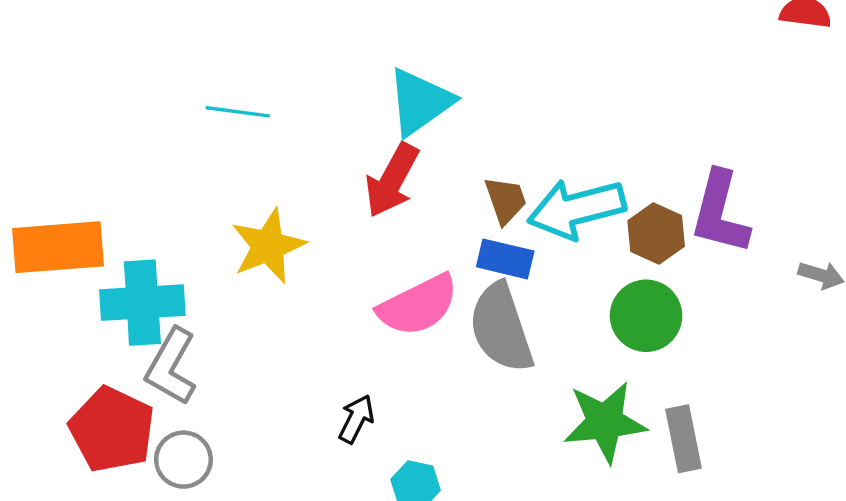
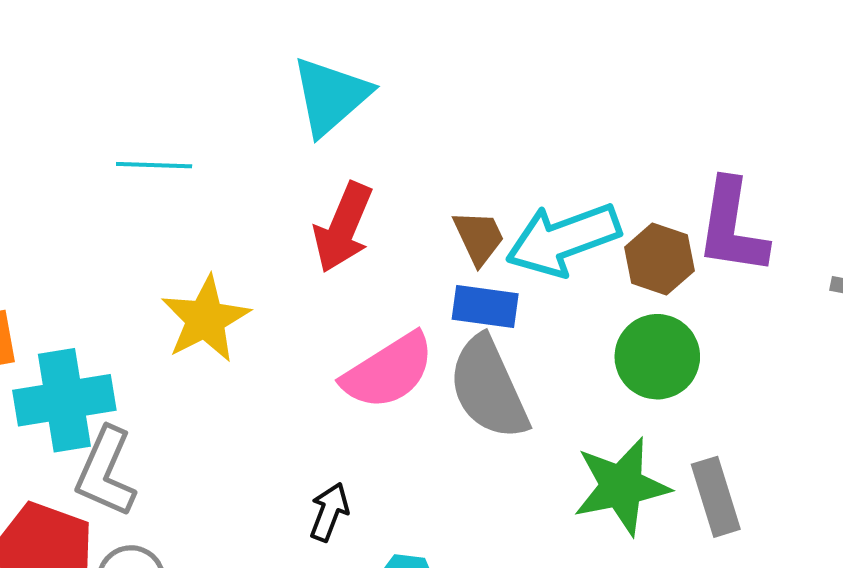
cyan triangle: (420, 102) -> (331, 96), moved

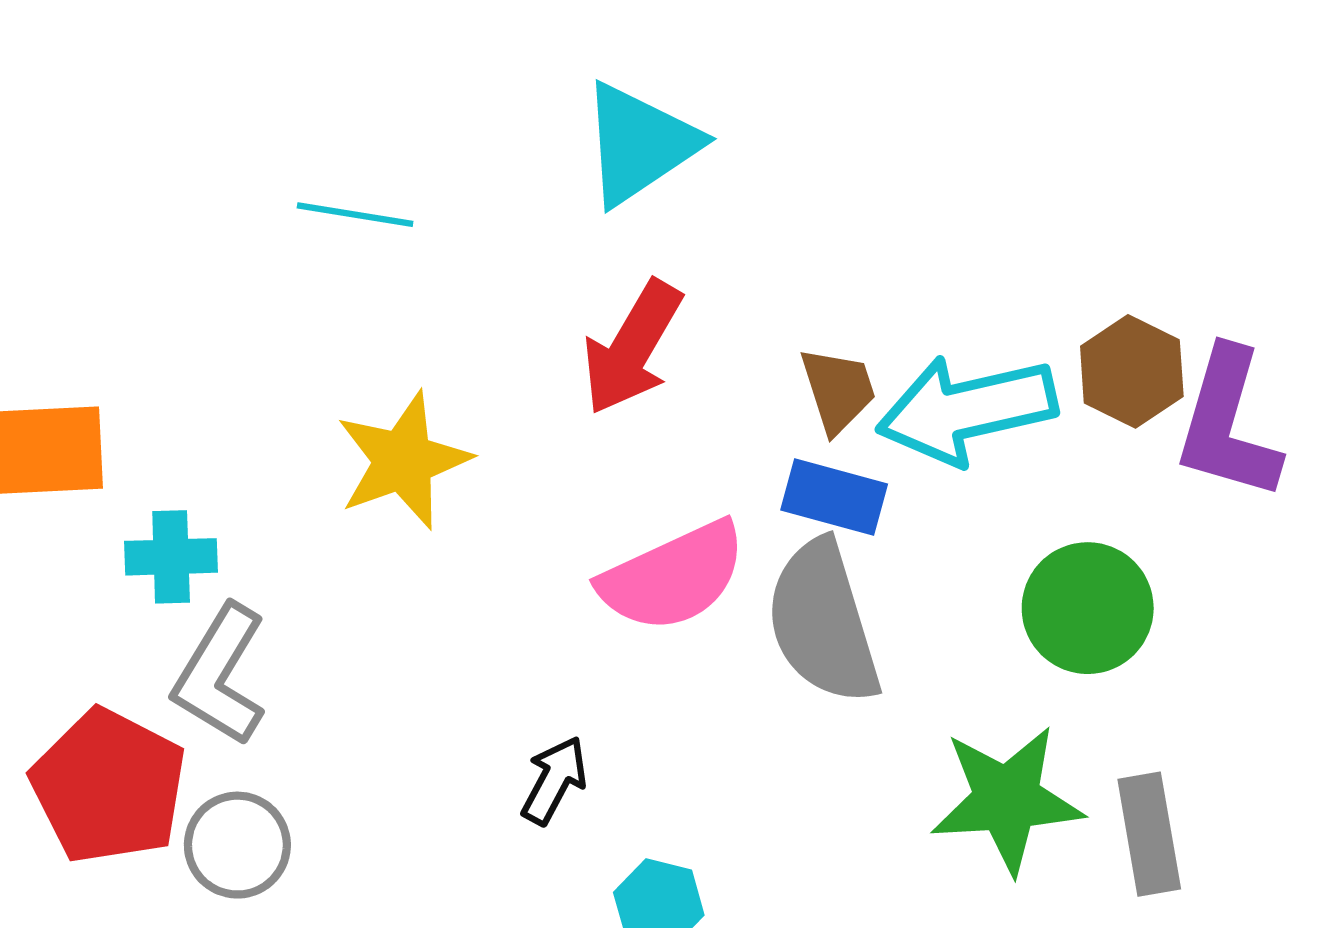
brown hexagon: (659, 259) -> (1132, 371), moved
cyan cross: (64, 400) -> (171, 557), size x0.6

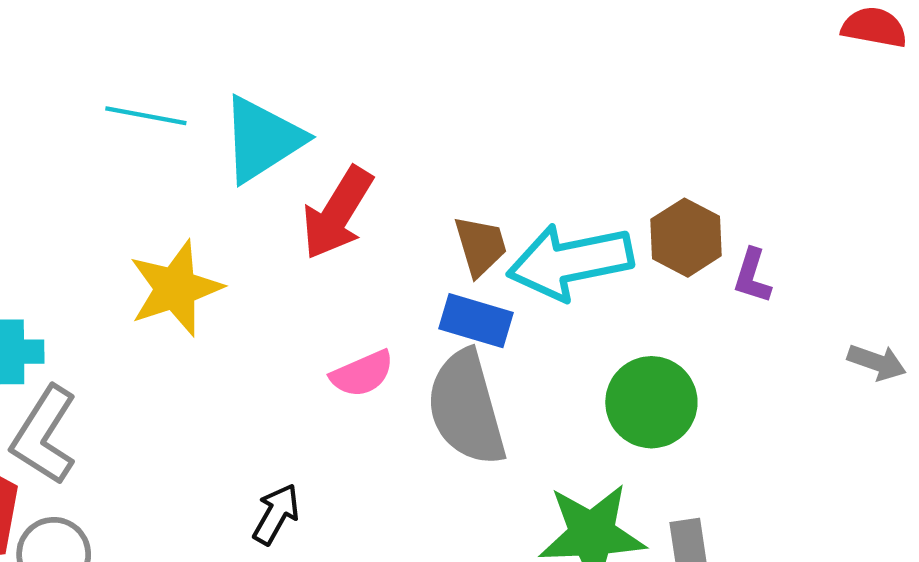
cyan triangle: (639, 144) -> (262, 139), moved
purple L-shape: (1228, 424) -> (752, 276), size x0.5
pink semicircle: (673, 577) -> (362, 374), size x0.6

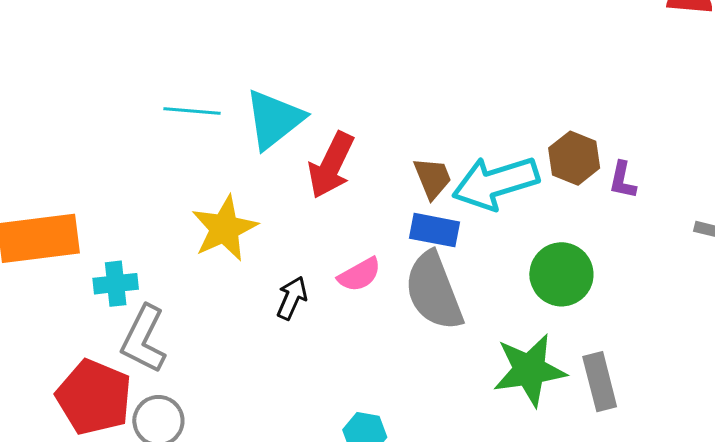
black arrow: (276, 514) -> (292, 298), moved

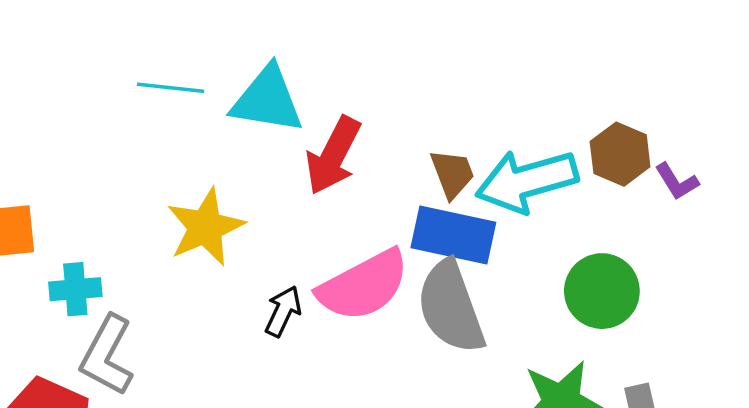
cyan triangle: (274, 119) -> (267, 100), turned 46
purple L-shape: (623, 180) -> (677, 182), turned -45
blue rectangle: (435, 230) -> (453, 235), size x1.4
pink semicircle: (359, 275) -> (363, 285), size x1.8

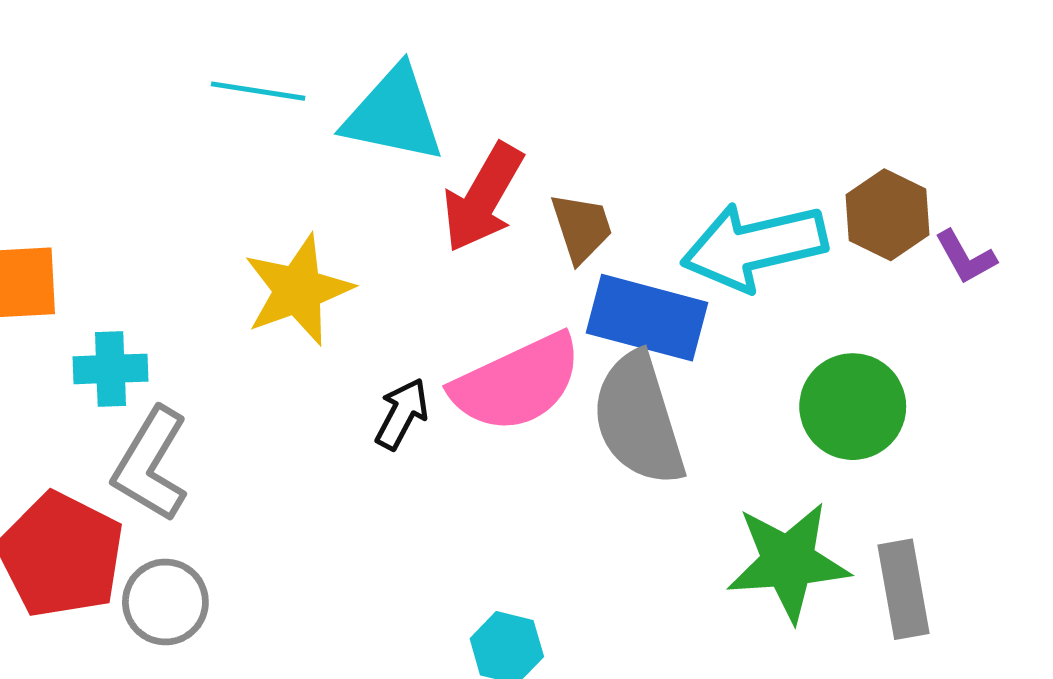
brown trapezoid: (452, 174) -> (581, 228), moved

